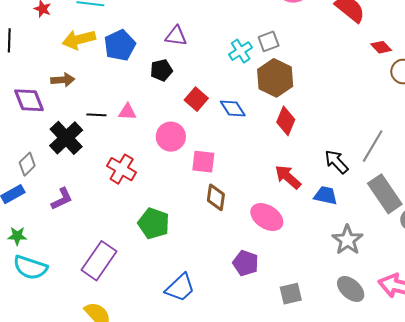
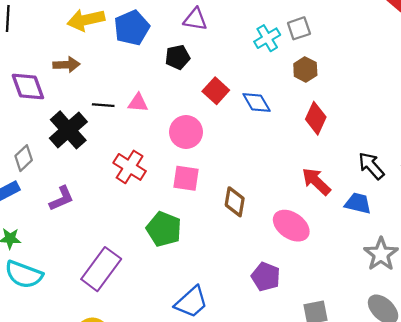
brown hexagon: (275, 78) -> (305, 69), size x0.6
pink square: (203, 162) -> (186, 178), moved

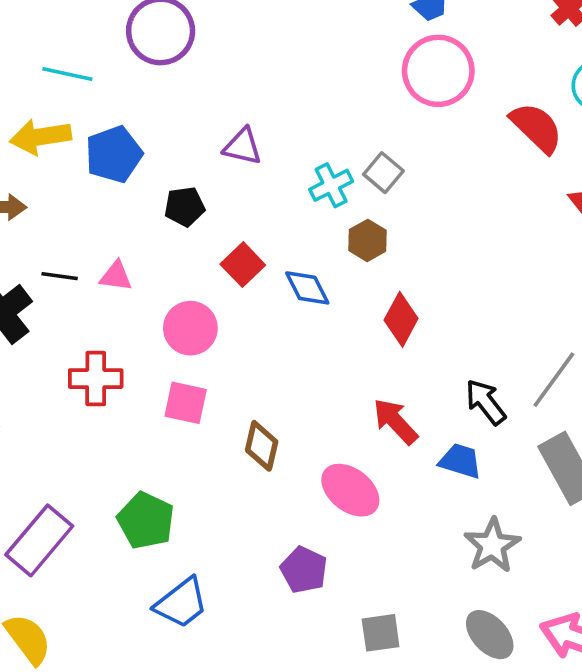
purple triangle: (195, 19) -> (243, 146), moved
gray square: (299, 28) -> (383, 173), turned -35
brown hexagon: (305, 69) -> (368, 240), moved
red cross: (130, 167) -> (96, 379), turned -36
green pentagon: (164, 229) -> (146, 521), moved

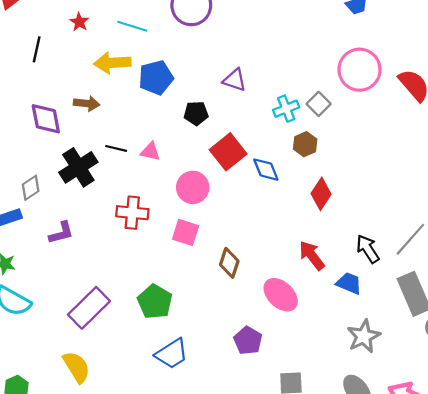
pink circle: (438, 71) -> (359, 70), moved
red square: (243, 265) -> (228, 152), size x1.4

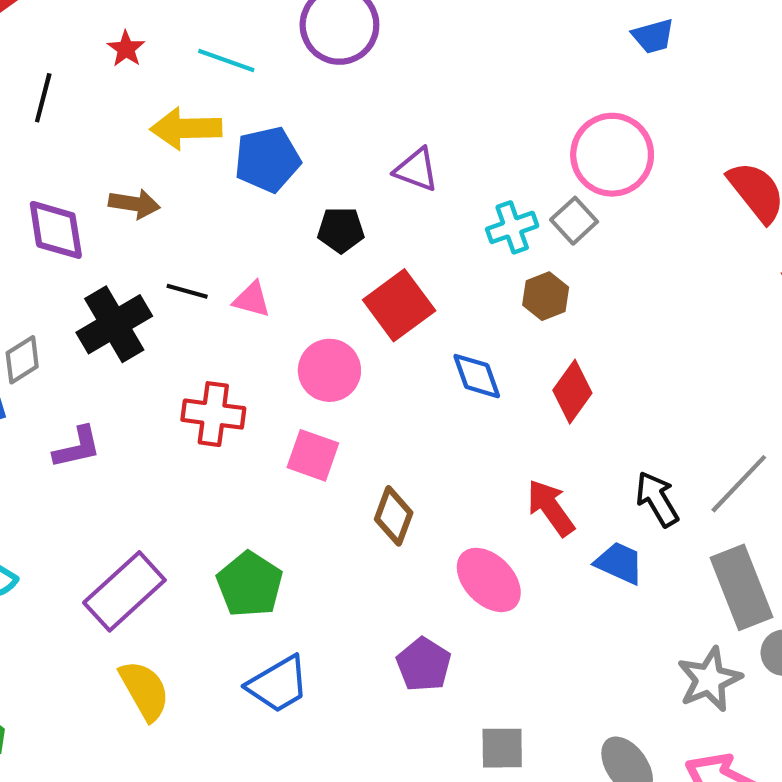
pink circle: (359, 70) -> (612, 155), moved
blue diamond: (266, 170) -> (477, 376), moved
gray star: (364, 336) -> (709, 679), moved
yellow semicircle: (77, 367) -> (144, 690), moved

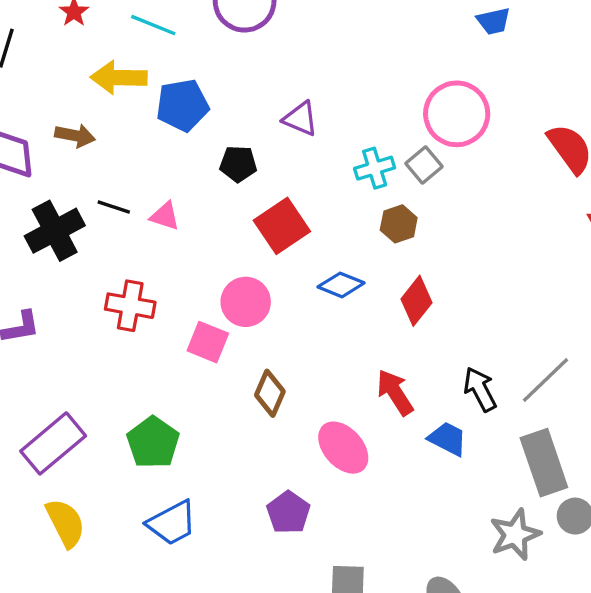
pink circle: (329, 370) -> (246, 302), moved
blue diamond: (477, 376) -> (341, 285), turned -51

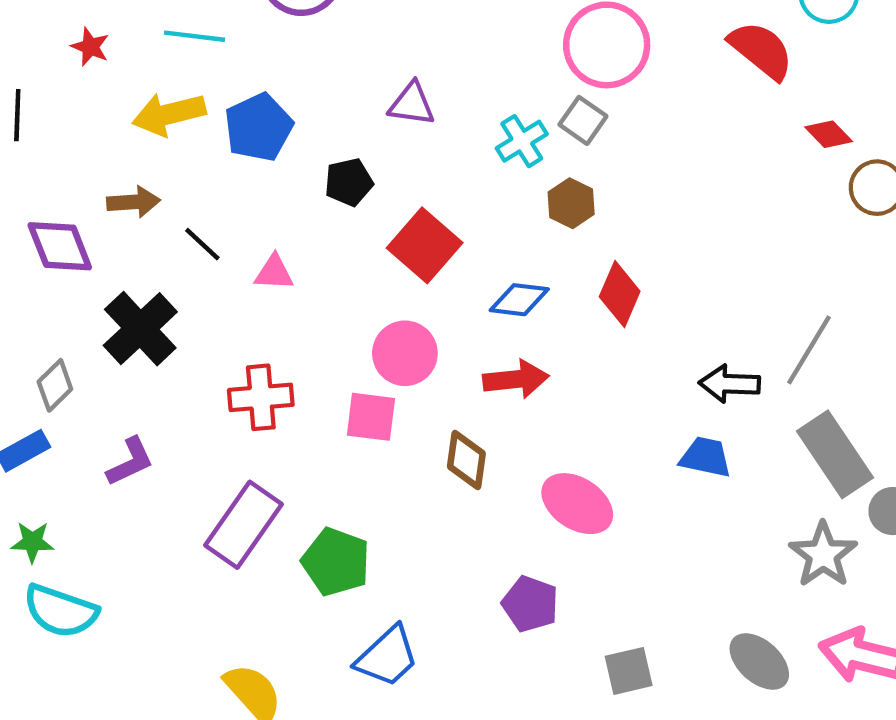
black line: (114, 207) -> (202, 244), moved, turned 40
black arrow: (480, 389) -> (730, 384), turned -45
red arrow: (395, 392) -> (516, 379), moved, turned 132
purple rectangle: (53, 443) -> (244, 525), moved

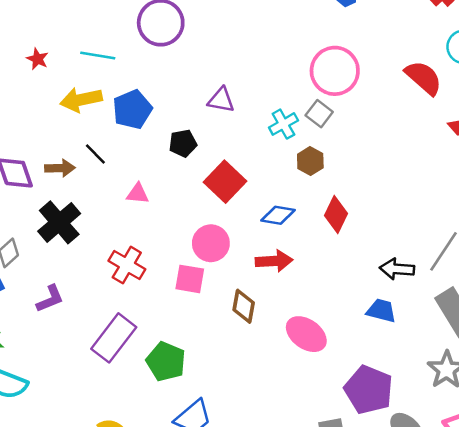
brown arrow: (134, 202) -> (60, 168), moved
black line: (202, 244) -> (95, 154), moved
red cross: (261, 397) -> (127, 265), turned 33
purple pentagon: (530, 604) -> (369, 390), moved, size x1.5

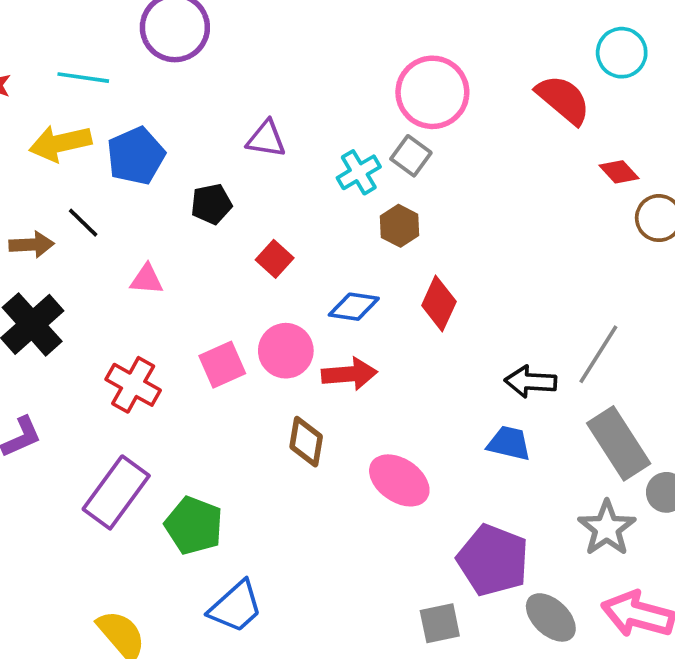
red square: (225, 182) -> (275, 259), size x0.6
pink circle: (211, 243) -> (286, 351), moved
pink square: (190, 279) -> (222, 365), moved, turned -32

